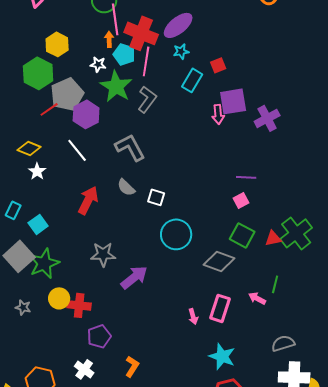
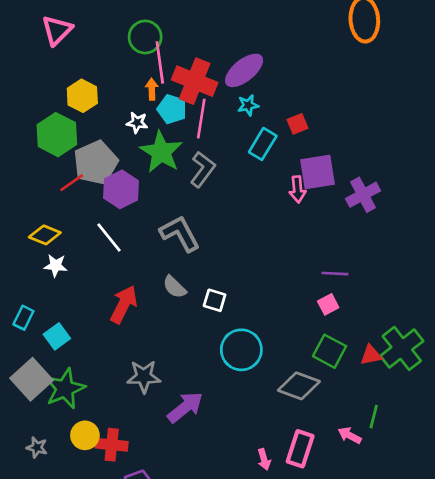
white star: (37, 171) -> (56, 266), turned -30

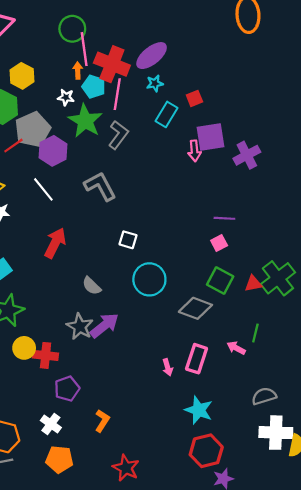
gray semicircle: (175, 287) -> (92, 286), moved
gray star: (144, 377) -> (80, 327), moved, turned 30

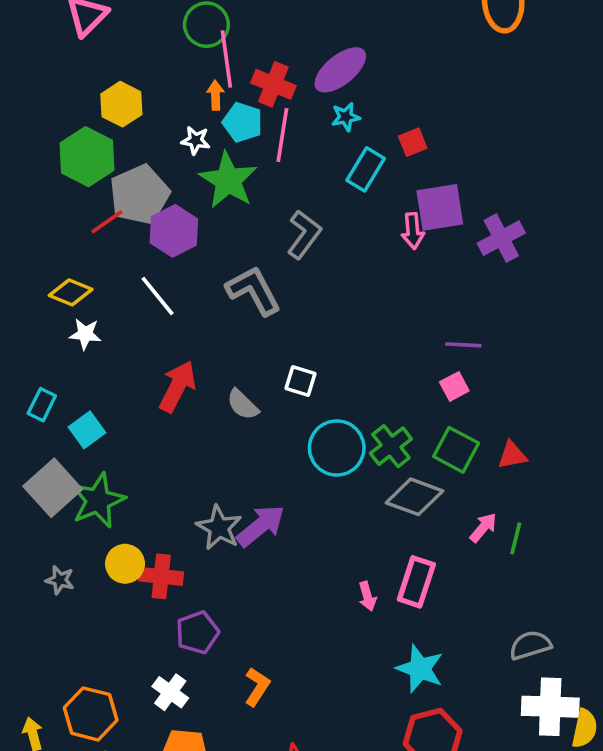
red cross: (112, 64) -> (273, 84), size x0.7
gray L-shape: (118, 135) -> (304, 234), moved
green cross: (278, 278) -> (391, 446), moved, size x0.7
gray semicircle: (92, 286) -> (243, 405), moved
pink arrow: (236, 348) -> (483, 528), moved, turned 102

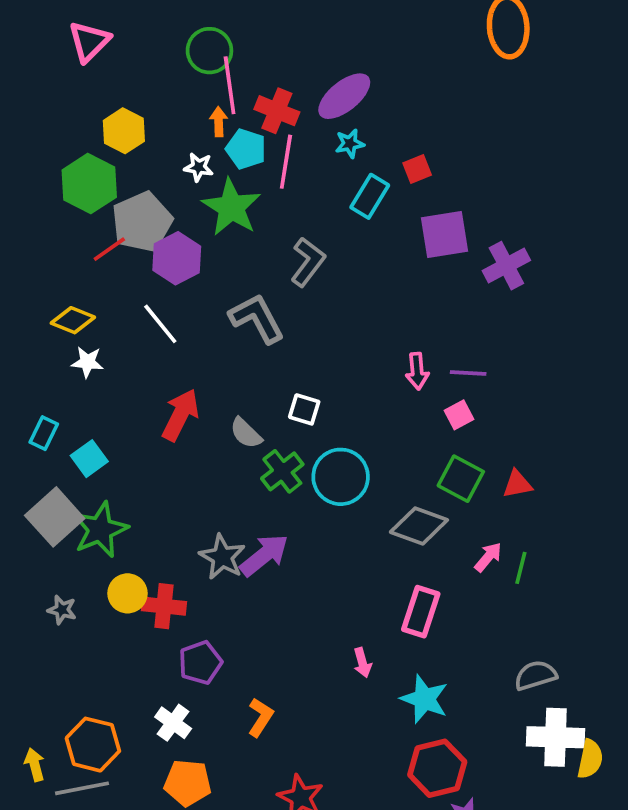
pink arrow: (413, 231) -> (417, 371), moved
green cross: (391, 446) -> (282, 471), moved
pink arrow: (367, 596) -> (362, 663), moved

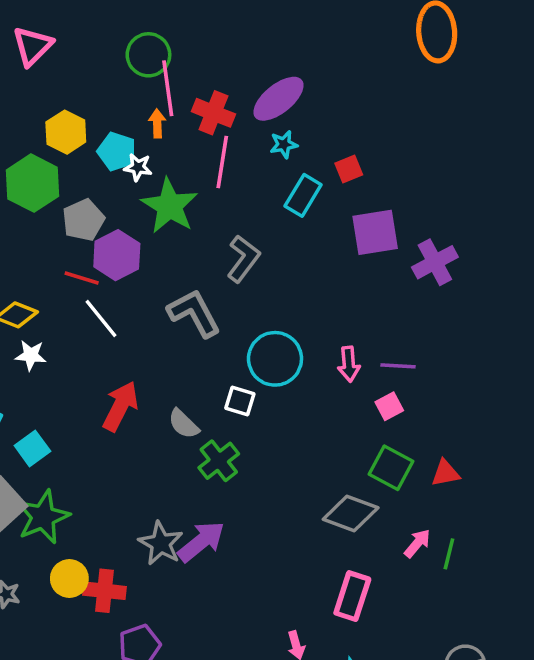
cyan pentagon: (246, 149) -> (117, 151), moved
gray pentagon: (142, 222) -> (83, 220), size x0.7
red line: (109, 249) -> (82, 278), moved, turned 52
cyan circle: (341, 477) -> (275, 359), moved

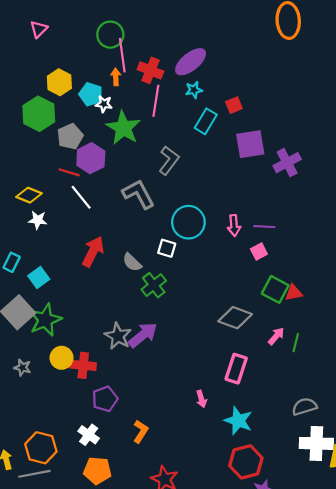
pink triangle: (32, 46) -> (39, 29), size x0.7
green square: (391, 468) -> (275, 289), moved

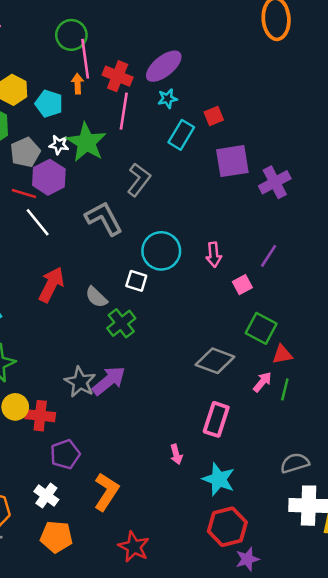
white star: (104, 104) -> (59, 145), moved
purple line: (264, 227) -> (269, 256), moved, turned -60
red triangle: (294, 293) -> (282, 354), moved
orange L-shape: (141, 432) -> (106, 492), size x1.4

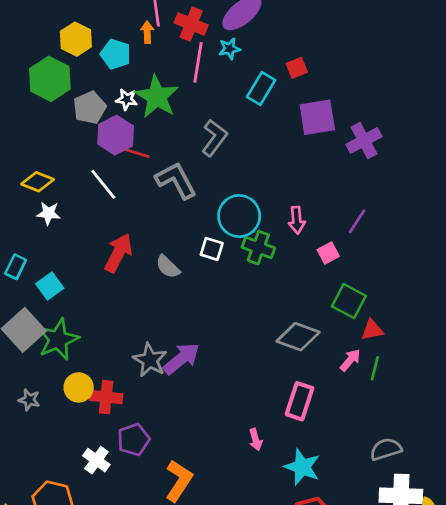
cyan star: (167, 99) -> (230, 49), moved
red line: (24, 193) -> (136, 153), moved
green cross: (121, 323) -> (258, 248), moved, turned -32
white cross: (46, 496) -> (96, 460), moved

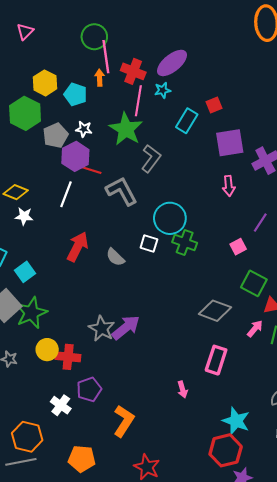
green star: (157, 97) -> (126, 129), moved
white line: (103, 184) -> (66, 194), turned 60
pink arrow: (297, 220) -> (229, 186), moved
cyan star: (302, 467) -> (236, 421), moved

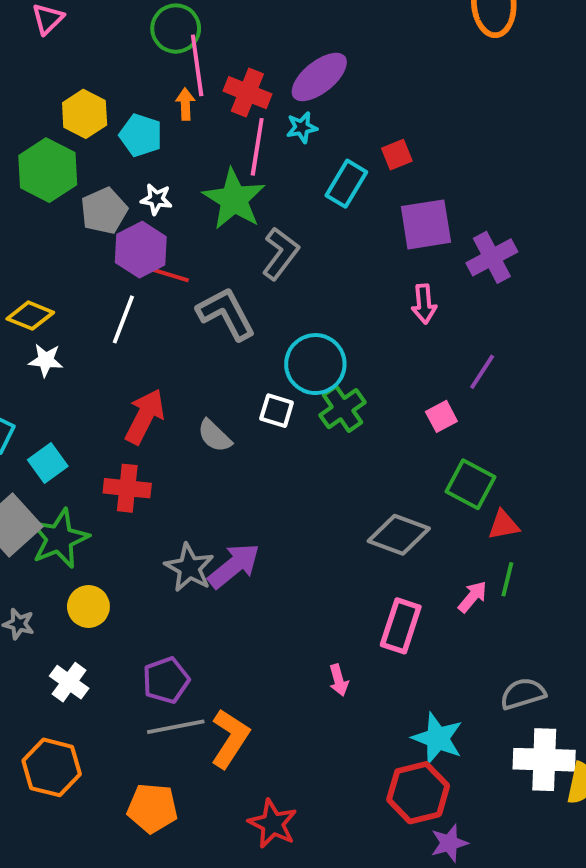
green cross: (185, 242) -> (343, 409), turned 35
pink arrow: (255, 329) -> (472, 597), moved
red cross: (68, 357) -> (127, 488), moved
white cross: (61, 405) -> (69, 682), moved
gray line: (21, 462) -> (176, 727), moved

